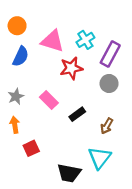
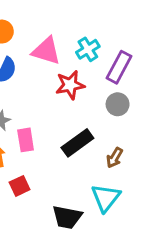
pink rectangle: (49, 100) -> (26, 140), moved, turned 36
black rectangle: (77, 114) -> (77, 143), size x1.5

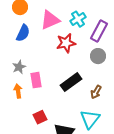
pink triangle: (46, 51) -> (50, 20), turned -40
red square: (20, 186) -> (40, 117), moved

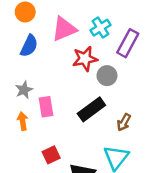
gray circle: (98, 56) -> (107, 76), moved

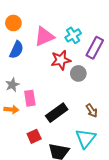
black rectangle: (91, 109) -> (57, 113), moved
orange arrow: (23, 121) -> (11, 110), turned 104
brown arrow: (124, 122) -> (92, 111), turned -64

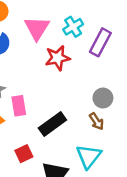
pink triangle: (44, 36) -> (37, 28), turned -35
gray circle: (78, 73) -> (103, 98), moved

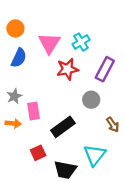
purple rectangle: (100, 42) -> (105, 69), moved
gray circle: (103, 98) -> (91, 100), moved
brown arrow: (96, 121) -> (113, 125), moved

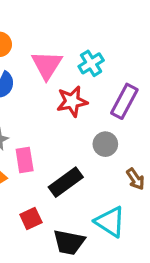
cyan triangle: (95, 155) -> (110, 222), turned -35

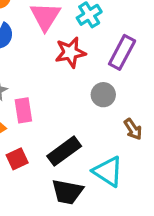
black rectangle: (66, 182) -> (64, 151), moved
red square: (31, 219) -> (17, 159), moved

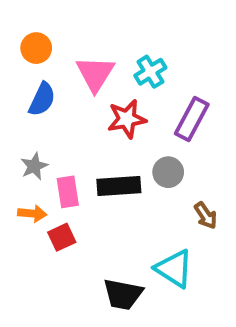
black rectangle: (64, 151) -> (119, 186), moved, turned 32
red square: (17, 159) -> (62, 237), moved

